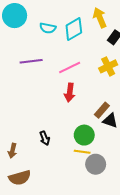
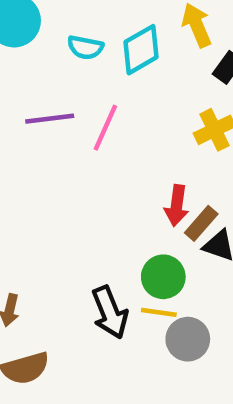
pink line: (70, 68) -> (105, 128), moved, turned -40
red arrow: (70, 92) -> (177, 206), moved
black arrow: (45, 138) -> (110, 312), moved, size x1.6

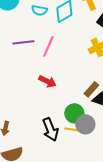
red arrow: (177, 206) -> (47, 81), moved, turned -72
gray circle: (188, 339) -> (85, 124), moved

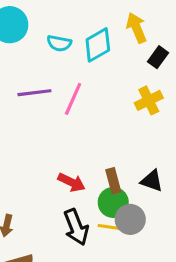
red arrow: (47, 81) -> (72, 182), moved
brown rectangle: (91, 89) -> (113, 181), moved, turned -56

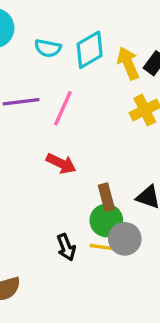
yellow arrow: (136, 28) -> (128, 63), moved
red arrow: (72, 182) -> (61, 164), moved
black arrow: (76, 227) -> (66, 247), size x0.7

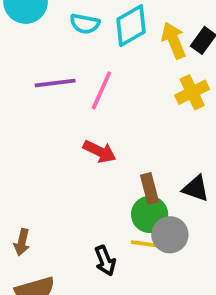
black arrow: (66, 247) -> (105, 261), moved

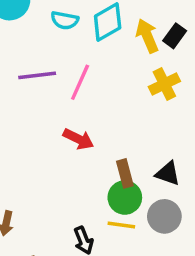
gray circle: (170, 235) -> (164, 216), moved

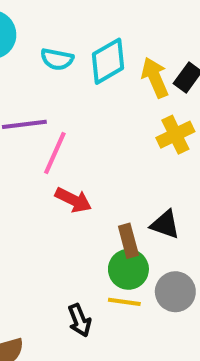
pink line: (80, 82) -> (55, 153), moved
black triangle: (168, 173) -> (165, 224), moved

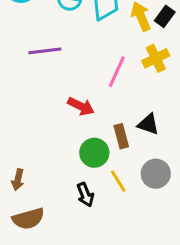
pink line: (55, 153) -> (117, 72), moved
green circle: (128, 269) -> (94, 153), moved
yellow line: (124, 302) -> (118, 181), turned 50

